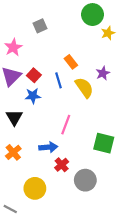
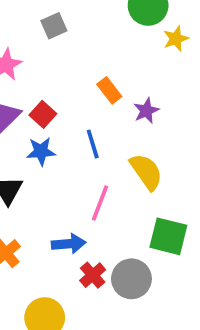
purple star: (103, 73) -> (146, 111), moved
blue line: (59, 80) -> (93, 144), moved
yellow semicircle: (84, 88) -> (146, 172), moved
gray circle: (85, 180) -> (131, 279), moved

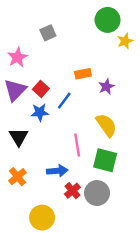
orange rectangle: (109, 90) -> (83, 74), turned -63
blue line: (93, 144) -> (64, 101), moved, turned 54
pink line: (100, 203) -> (77, 145), turned -30
green square: (168, 236) -> (105, 160), moved

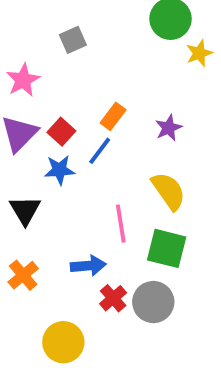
orange rectangle: (83, 74) -> (113, 116), moved, turned -42

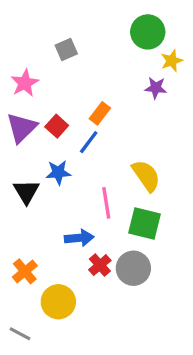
purple star: (169, 128) -> (156, 88), moved, turned 30
blue star: (59, 170) -> (58, 172), moved
orange cross: (23, 275) -> (25, 271), moved

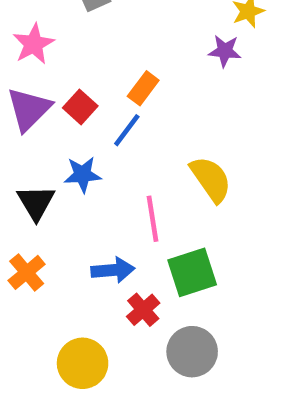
green square: (145, 224) -> (192, 272), moved, turned -32
gray circle: (133, 268) -> (192, 352), moved
orange cross: (25, 271) -> (27, 272), moved

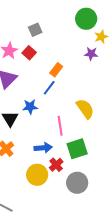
red square: (80, 107) -> (29, 53), moved
yellow circle: (83, 363) -> (37, 175), moved

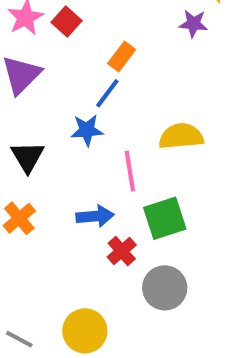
blue star: (30, 107) -> (87, 130), moved
yellow semicircle: (85, 109) -> (181, 136), turned -60
yellow circle: (37, 175) -> (85, 331), moved

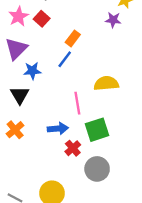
blue star: (87, 130) -> (32, 71), moved

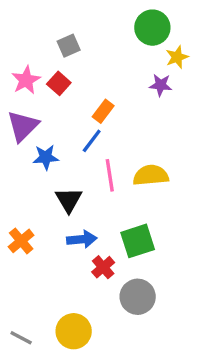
black triangle: (20, 95) -> (69, 200), moved
pink line: (77, 103) -> (110, 175), moved

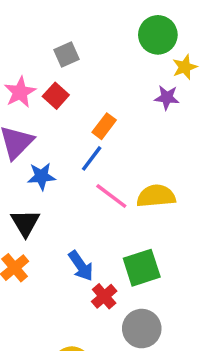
pink line: (110, 175) -> (111, 196), turned -44
black triangle: (69, 200) -> (25, 223), moved
blue arrow: (82, 239) -> (81, 266), turned 60

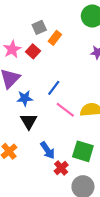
orange rectangle: (104, 126) -> (55, 38), moved
black triangle: (25, 223) -> (29, 121), moved
green square: (142, 268) -> (83, 151), turned 35

